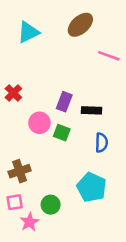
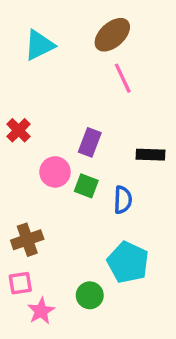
pink line: (109, 56) -> (123, 78), moved, turned 45
black rectangle: (92, 110) -> (151, 155), moved
blue semicircle: (101, 143) -> (123, 200), moved
green circle: (51, 205) -> (90, 295), moved

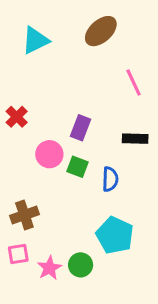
pink line: (123, 78) -> (134, 82), moved
pink star: (41, 311) -> (49, 268), moved

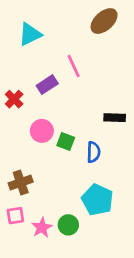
brown ellipse: (101, 31) -> (104, 21), moved
pink line: (134, 82) -> (74, 66), moved
purple rectangle: (81, 128) -> (47, 85), moved, turned 36

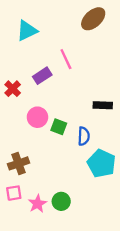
cyan pentagon: (97, 200) -> (101, 163), moved

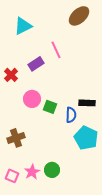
black rectangle: (103, 105) -> (87, 103), moved
pink square: (14, 193) -> (12, 176), moved, turned 32

